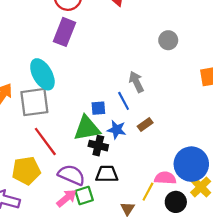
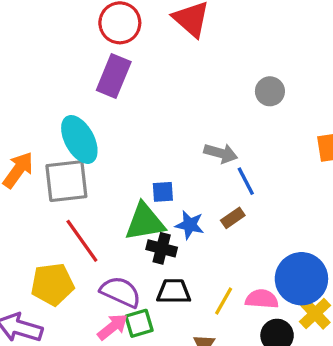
gray arrow: (136, 82) -> (221, 153), turned 130
blue line: (124, 101) -> (246, 181), moved
yellow line: (148, 192) -> (224, 301), moved

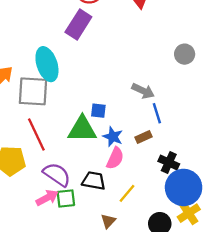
black cross: (162, 248) -> (169, 163), moved
pink semicircle: (262, 299) -> (115, 158), moved, turned 100

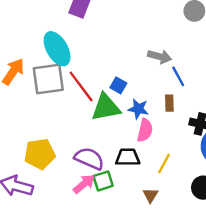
blue square: (98, 111) -> (118, 85), turned 35
red line: (36, 134) -> (81, 86), moved
brown rectangle: (144, 137) -> (169, 103), turned -56

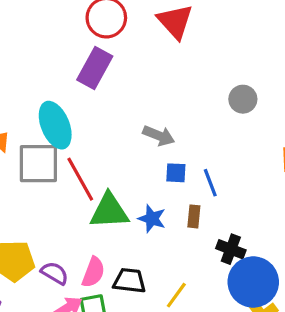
gray arrow: (160, 56) -> (159, 136), moved
blue square: (118, 85) -> (176, 173), moved, turned -35
pink semicircle: (145, 130) -> (93, 272), moved
purple semicircle: (89, 158) -> (55, 273), moved, size x0.7

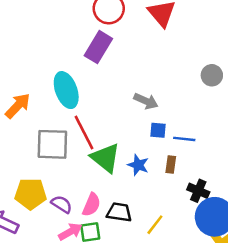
gray square: (38, 164) -> (52, 144), moved
blue line: (210, 183) -> (184, 139), turned -65
green triangle: (109, 211) -> (105, 158), turned 40

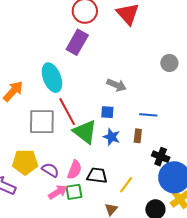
blue square: (158, 130) -> (107, 112), moved

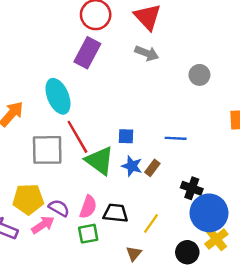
gray arrow: (117, 85) -> (147, 53), moved
brown rectangle: (138, 136) -> (152, 168), moved, turned 32
pink arrow: (58, 192) -> (43, 225), moved

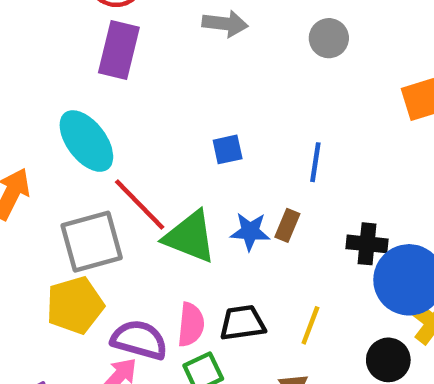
blue square: (126, 136) -> (228, 149), moved
blue line: (176, 138) -> (315, 162), turned -70
yellow pentagon: (28, 199) -> (75, 305), moved
purple semicircle: (59, 208) -> (139, 340), size x1.4

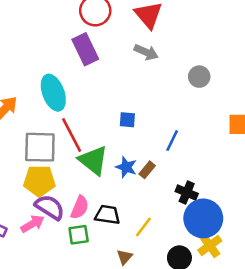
purple rectangle: (119, 50) -> (85, 49), turned -56
yellow pentagon: (75, 305) -> (39, 181), moved

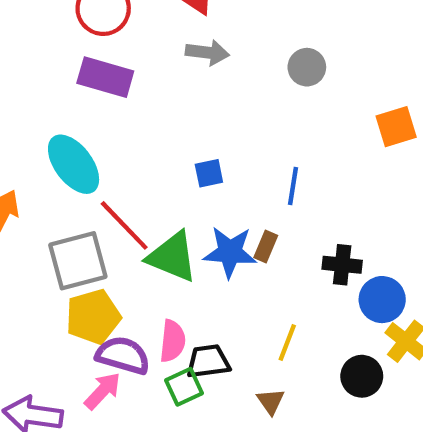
purple rectangle: (85, 49) -> (105, 77), turned -32
blue star: (126, 167) -> (230, 252), size x1.4
black trapezoid: (107, 215) -> (208, 361), moved
blue circle: (203, 218) -> (382, 300), size x0.7

